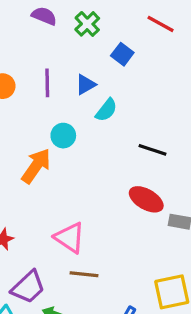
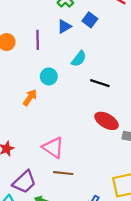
blue triangle: (86, 85) -> (64, 26), moved
black line: (153, 150) -> (100, 83), moved
orange arrow: (36, 166) -> (30, 98), size x0.7

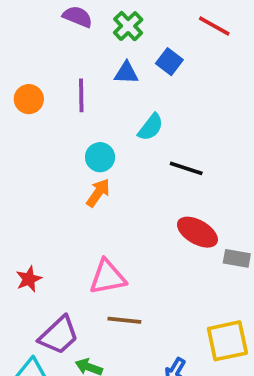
blue triangle: (64, 26) -> (126, 73), turned 32
orange arrow: (30, 98) -> (98, 193), moved
pink triangle: (53, 148) -> (108, 277), turned -45

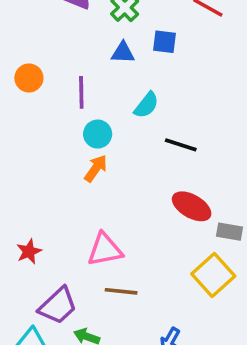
blue square: (169, 62) -> (164, 42), turned -30
purple line: (81, 95) -> (81, 92), moved
yellow square: (227, 341) -> (213, 275), moved, turned -30

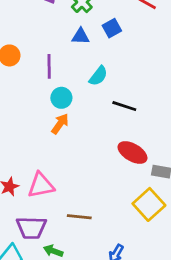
blue square: (164, 42) -> (112, 28), turned -36
pink triangle: (105, 250) -> (41, 185), moved
purple trapezoid: (58, 306) -> (31, 228), turned 44

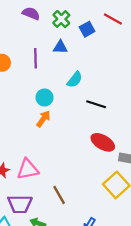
blue square: (112, 28) -> (87, 29), moved
purple line: (49, 66) -> (36, 58), moved
brown line: (79, 217) -> (59, 195), turned 54

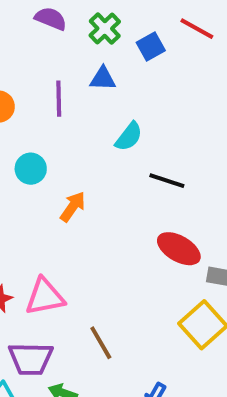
cyan circle: (45, 98) -> (31, 169), moved

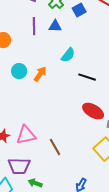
purple line: (59, 99) -> (34, 26), moved
orange arrow: (73, 207) -> (40, 74), moved
brown line: (101, 343) -> (55, 147), moved

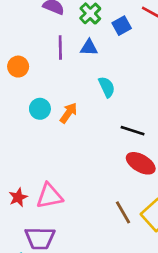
cyan semicircle: (68, 55) -> (107, 87), turned -63
black line: (87, 77) -> (133, 131), moved
brown line: (55, 147) -> (123, 212), moved

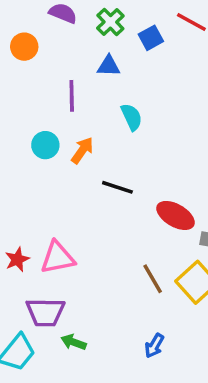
purple line: (60, 47) -> (72, 96), moved
orange circle: (18, 67) -> (24, 47), moved
black line: (133, 131) -> (117, 187), moved

